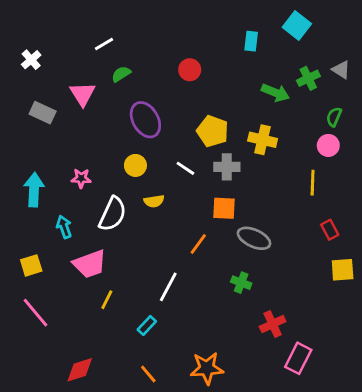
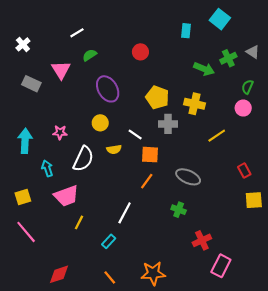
white line: (185, 168) -> (135, 134), moved
yellow line: (313, 183) -> (217, 136), moved, turned 54
orange square: (224, 208) -> (150, 155), moved

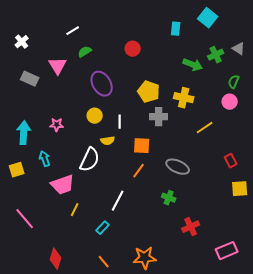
white line: (135, 134) -> (120, 122), moved, turned 56
white semicircle: (83, 159) -> (90, 160), moved
yellow square: (23, 197) -> (17, 170), moved
pink rectangle: (221, 266) -> (227, 251), moved, turned 40
red diamond: (59, 274) -> (56, 259), turned -55

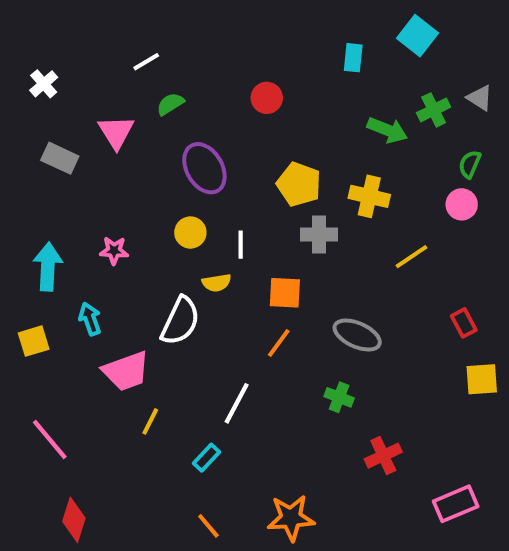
red diamond: (56, 259) -> (74, 520), moved

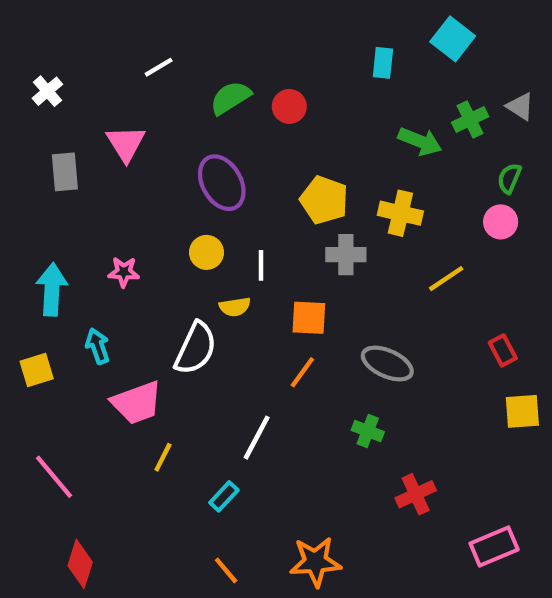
green semicircle: (170, 104) -> (230, 98), moved, size x1.4
gray rectangle: (60, 158) -> (65, 172), turned 60

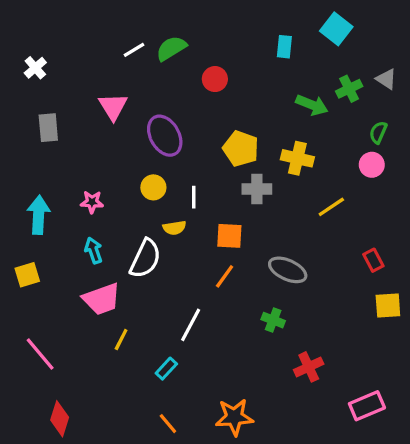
white line: (159, 67) -> (134, 50), moved
green semicircle: (230, 98) -> (171, 48), moved
pink triangle: (126, 143) -> (113, 107), moved
cyan arrow: (98, 346) -> (94, 250), moved

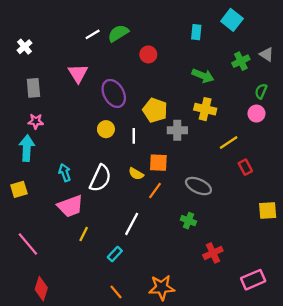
green arrow: (312, 105) -> (203, 76), moved
yellow pentagon: (241, 149) -> (155, 110), moved
pink star: (92, 202) -> (36, 121), moved
yellow semicircle: (174, 228) -> (136, 174), moved, turned 40
red rectangle: (373, 260) -> (245, 167), moved

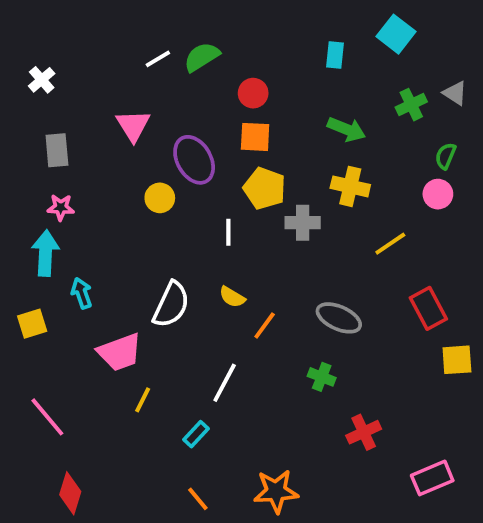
yellow circle: (106, 129) -> (160, 198), moved
orange square: (158, 163) -> (255, 137), moved
red rectangle: (245, 167) -> (428, 308), moved, size x1.5
cyan arrow: (65, 173) -> (82, 293), moved

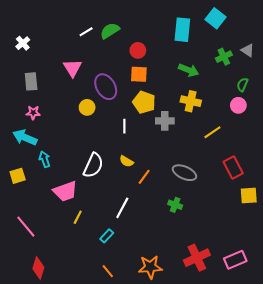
cyan rectangle: (335, 55) -> (182, 30), size x1.6
cyan arrow: (45, 253) -> (25, 137), turned -70
red cross: (364, 432) -> (197, 258), moved, size x1.4

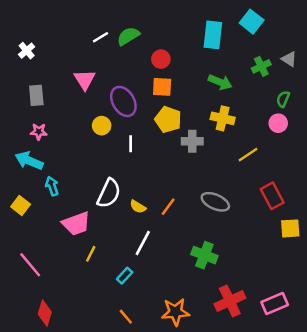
white line: (124, 126) -> (131, 144), moved
yellow semicircle: (126, 161) -> (138, 207), moved
yellow square: (18, 176) -> (21, 205), turned -35
green cross: (175, 205) -> (204, 255), moved, size x1.5

